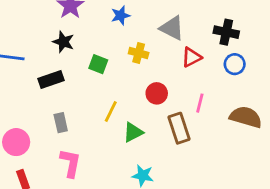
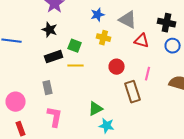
blue star: (121, 15) -> (98, 15), moved
red triangle: (191, 57) -> (142, 41), turned 42
black rectangle: (51, 79) -> (54, 57), moved
yellow line: (111, 111) -> (76, 66), moved, turned 63
green triangle: (133, 132) -> (96, 109), moved

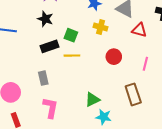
brown rectangle: (133, 92) -> (133, 94), moved

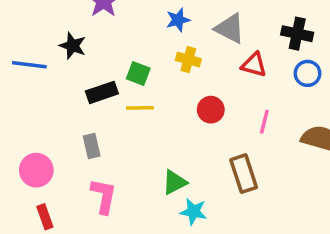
black star: (45, 19) -> (73, 46), moved

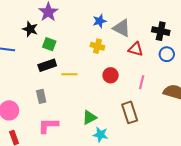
blue star: (178, 20) -> (99, 21), moved
black star: (73, 46) -> (30, 29), moved
green square: (138, 73) -> (49, 44), moved
pink L-shape: (104, 196) -> (48, 126), turned -100

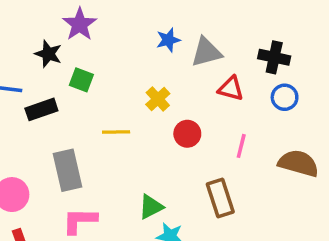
gray triangle: (122, 28) -> (206, 52), turned -42
yellow cross: (97, 46) -> (158, 99), moved, turned 32
black rectangle: (47, 65) -> (41, 109), moved
gray rectangle: (41, 96) -> (67, 170), size x1.6

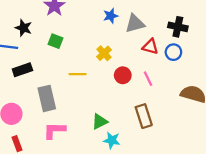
black star: (48, 54) -> (24, 28), moved
blue circle: (285, 97) -> (173, 52), moved
black rectangle: (41, 109) -> (22, 70), moved
pink line: (241, 146) -> (148, 79), moved, turned -40

